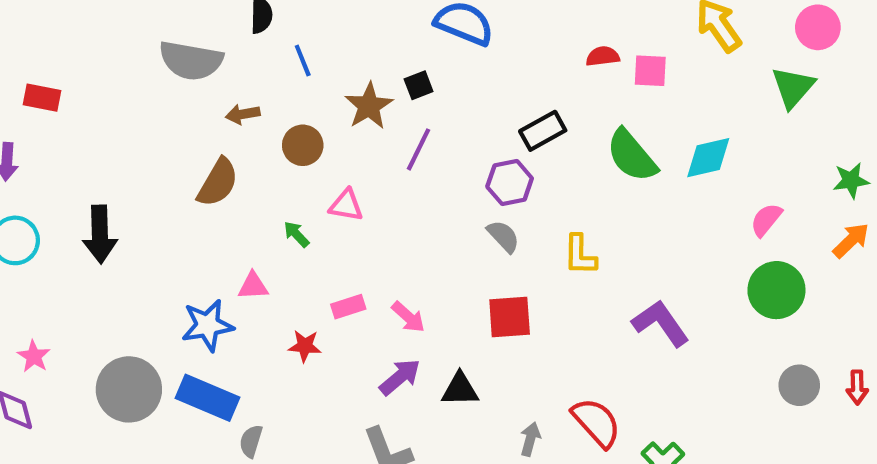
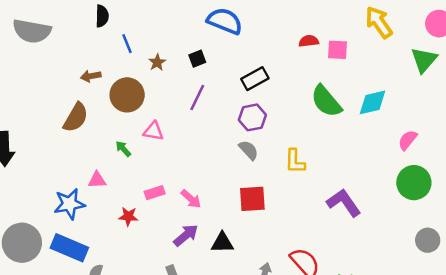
gray semicircle: (191, 60) -> (32, 31), moved
brown star: (369, 106) -> (157, 62), moved, size x0.6
black rectangle: (543, 131) -> (255, 79), moved
brown circle: (303, 145) -> (127, 95), size x1.4

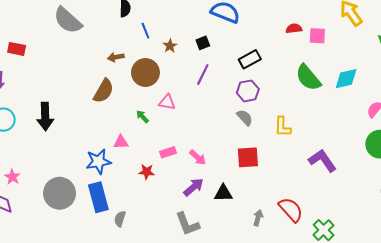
gray semicircle: (32, 31) -> (68, 20), turned 32
blue rectangle: (69, 248) -> (98, 197), turned 52

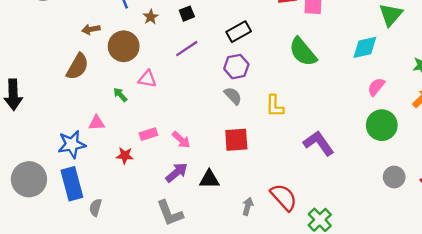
purple line: (203, 75) -> (187, 49), turned 30
cyan diamond: (346, 79) -> (365, 47), moved

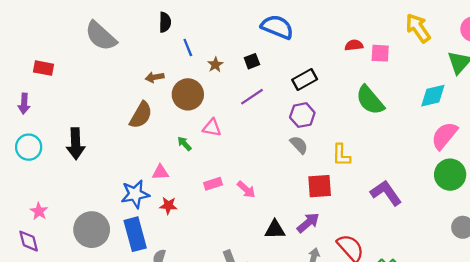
pink semicircle: (376, 87) -> (444, 136), size x1.5
red square: (236, 140) -> (320, 186), moved
red star: (125, 156) -> (168, 206), moved
purple arrow: (177, 172) -> (308, 223), moved

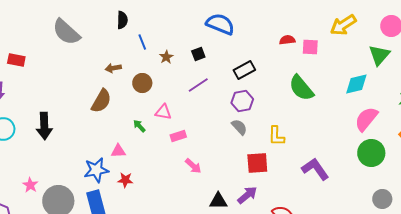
yellow arrow: (418, 28) -> (343, 25), turned -88
brown circle: (188, 94) -> (142, 83), size x0.7
pink rectangle: (213, 184) -> (178, 136), moved
pink star: (39, 211) -> (30, 185), moved

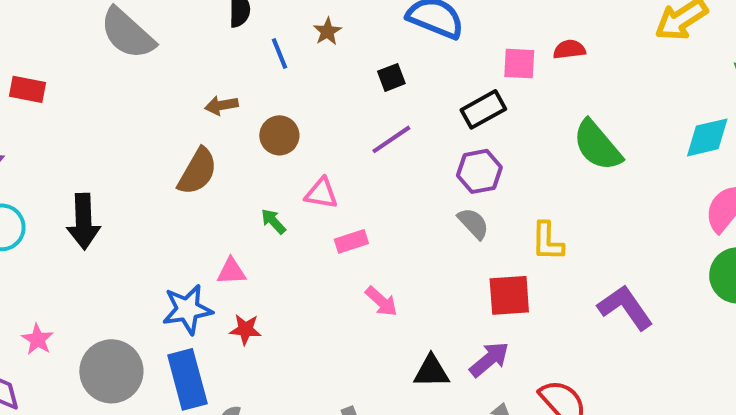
pink square: (310, 47) -> (519, 63), moved
brown star: (166, 57) -> (327, 31), moved
pink star: (30, 185) -> (37, 339), moved

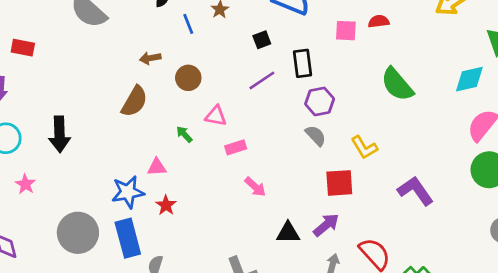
black rectangle: (483, 109) -> (303, 63), moved, turned -68
yellow L-shape: (547, 241) -> (364, 147), turned -32
red star: (245, 329) -> (166, 205), turned 30
pink star: (37, 339) -> (25, 184), moved

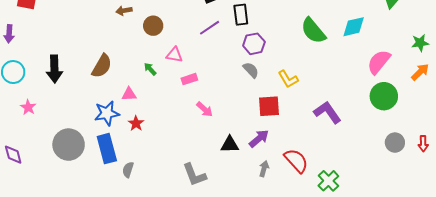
cyan diamond: (469, 79) -> (354, 27), moved
brown semicircle: (134, 101) -> (102, 66), moved

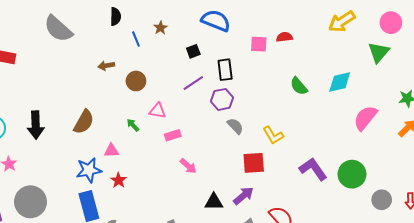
green semicircle: (313, 31) -> (299, 86), size x0.7
purple hexagon: (254, 44) -> (222, 99), moved
green circle: (384, 96) -> (352, 174), moved
gray circle: (69, 145) -> (31, 202), moved

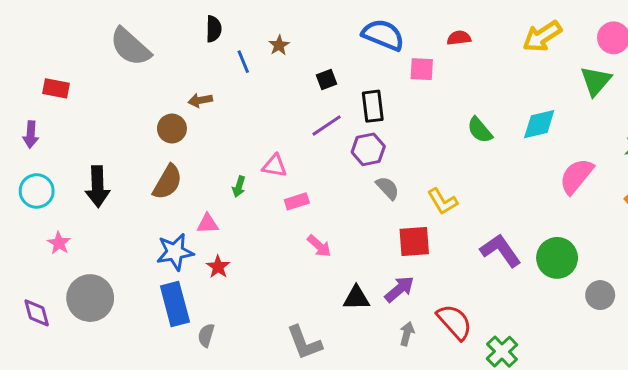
blue semicircle: (216, 21) -> (383, 35), moved
red semicircle: (284, 37) -> (459, 38), moved
brown circle: (136, 81) -> (172, 129), moved
green arrow: (133, 125) -> (239, 187), turned -120

